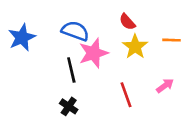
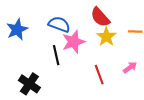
red semicircle: (127, 22) -> (100, 17), size x1.5
black cross: (69, 106) -> (29, 84), moved, size x1.5

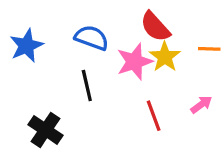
pink star: (74, 42) -> (135, 62), moved

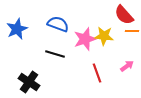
red semicircle: (155, 27) -> (124, 15), moved
yellow star: (165, 57) -> (104, 36), turned -30
black line: (87, 85) -> (55, 54), turned -60

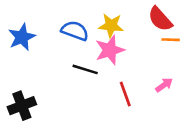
yellow star: (104, 36) -> (111, 26), moved
black line: (55, 54) -> (85, 69), moved
black cross: (29, 82) -> (22, 106), moved, turned 35

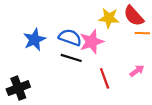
yellow star: (111, 26) -> (109, 18), moved
blue semicircle: (75, 31) -> (70, 37), moved
blue star: (22, 37) -> (34, 40), moved

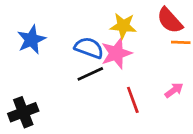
yellow star: (109, 18) -> (123, 26), moved
blue star: (34, 40) -> (31, 40), moved
black line: (71, 58) -> (90, 74), turned -42

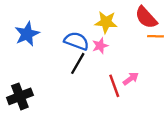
pink star: (116, 53) -> (100, 46), size x0.6
black line: (90, 74) -> (78, 63), turned -35
pink arrow: (174, 90) -> (131, 79), moved

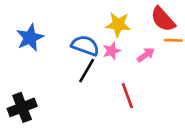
pink arrow: (131, 79) -> (146, 55), moved

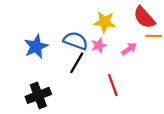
blue star: (30, 38) -> (36, 47), moved
black cross: (22, 107) -> (38, 95), moved

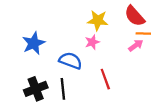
blue semicircle: (76, 41) -> (71, 61), moved
pink arrow: (129, 49) -> (136, 45), moved
black line: (77, 63) -> (63, 89), moved, turned -36

